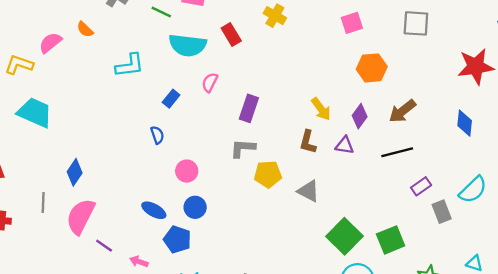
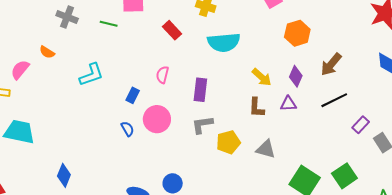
cyan semicircle: (188, 45) -> (224, 42), moved
pink circle: (187, 171) -> (157, 119), moved, size x1.4

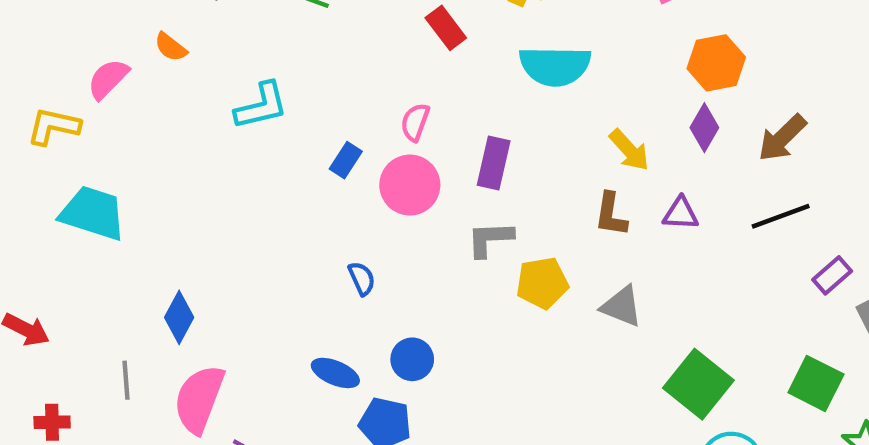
purple diamond: (296, 76) -> (704, 128), moved
pink circle: (157, 119) -> (410, 185), moved
blue semicircle: (127, 129) -> (362, 278), moved
green square: (344, 176) -> (816, 383), moved, turned -35

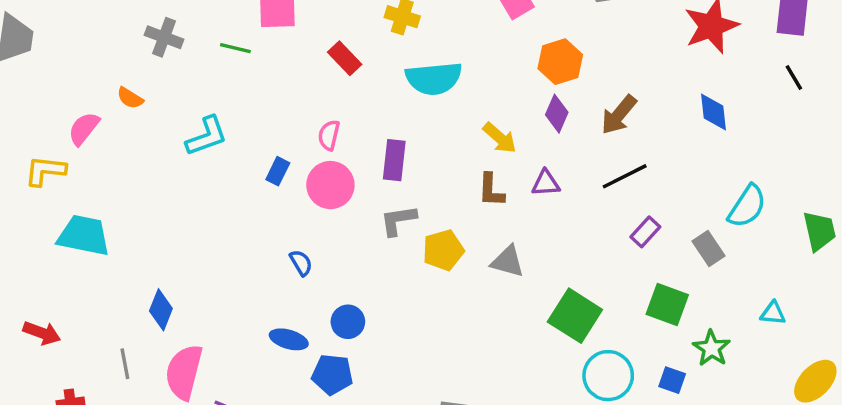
purple rectangle: (832, 275) -> (645, 232), moved

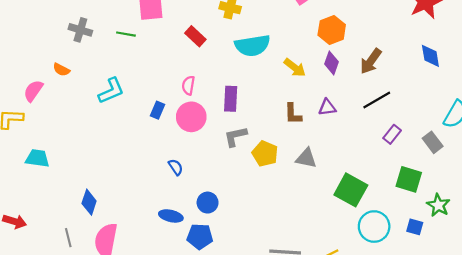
yellow arrow: (500, 138) -> (295, 68), moved
cyan trapezoid: (84, 235) -> (37, 158), size x0.7
yellow pentagon: (443, 250) -> (265, 154), turned -30

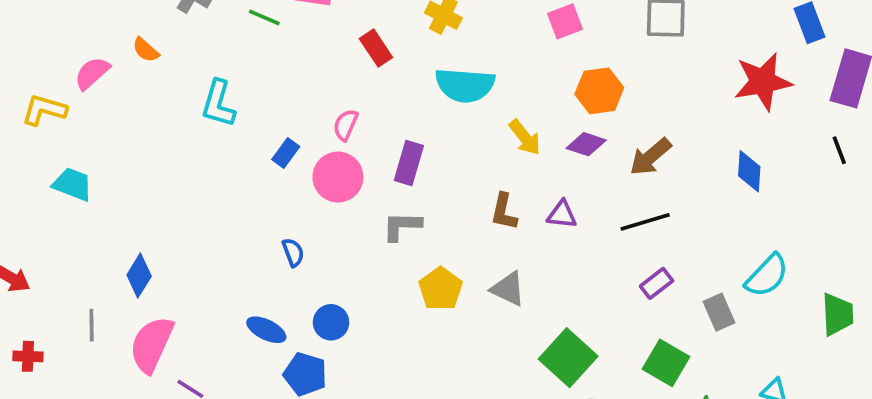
purple diamond: (331, 63) -> (586, 144), turned 75
cyan L-shape: (111, 91) -> (218, 104), turned 116
yellow pentagon: (265, 154) -> (441, 289), moved

